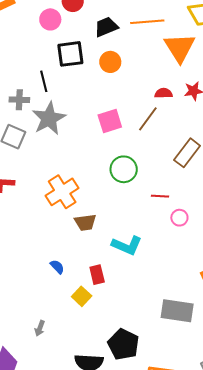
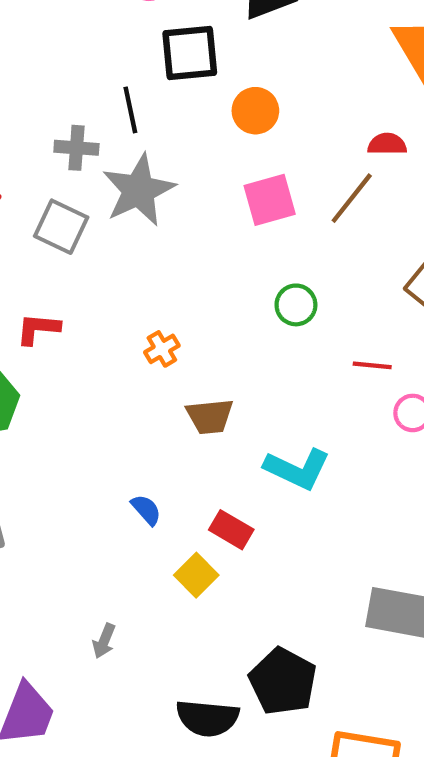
orange circle: (110, 62) -> (255, 111), moved
green circle: (124, 169) -> (296, 305), size x0.7
orange cross: (62, 192) -> (162, 349), size x0.5
red rectangle: (97, 275) -> (231, 530), turned -48

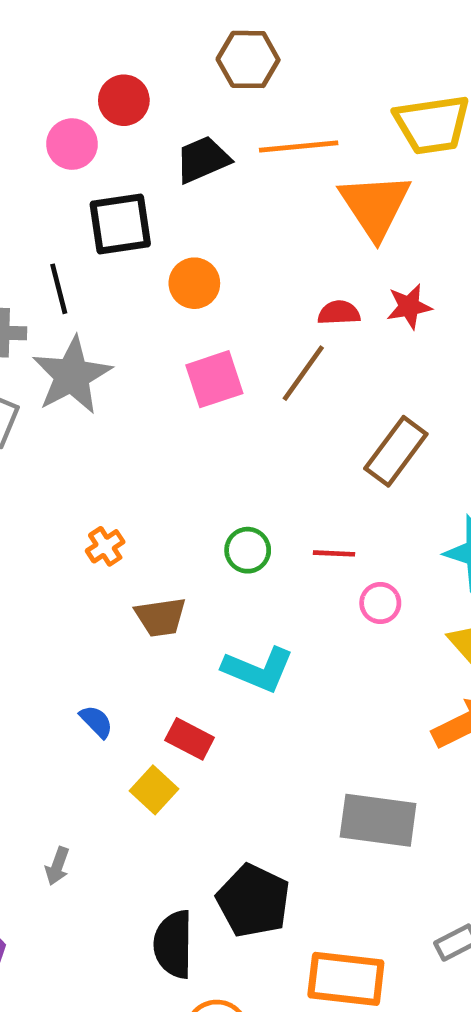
green circle: (296, 305) -> (248, 550), moved
black semicircle: (207, 718) -> (173, 944), turned 88

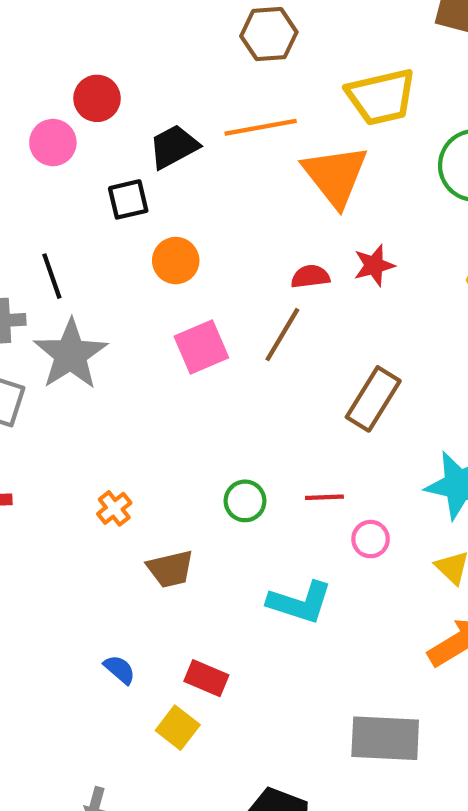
brown hexagon: (248, 59) -> (269, 34), moved
black square: (120, 224) -> (128, 199), moved, size x0.7
cyan L-shape: (258, 669) -> (300, 602), moved

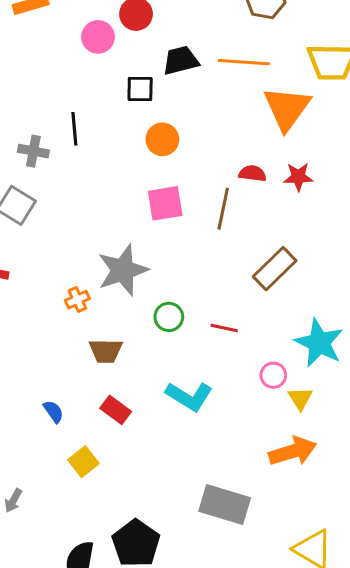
brown line: (282, 335) -> (223, 209), turned -33
gray star: (71, 354) -> (123, 270), moved
pink circle: (371, 539) -> (273, 375), moved
red rectangle: (206, 678) -> (116, 410), moved

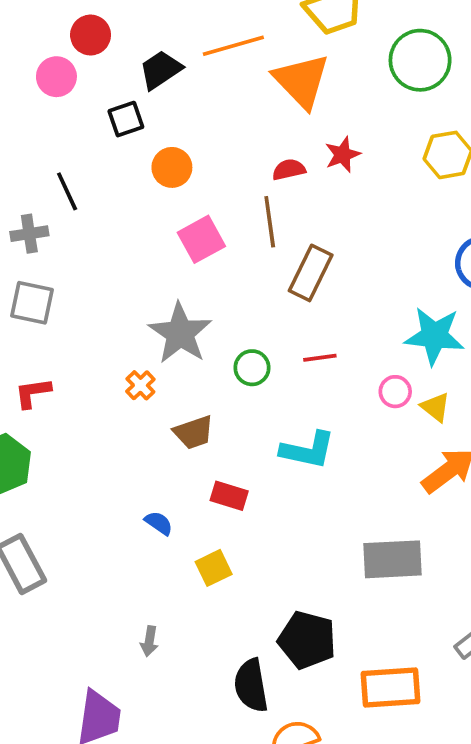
brown rectangle: (275, 269) -> (311, 273), moved
yellow square: (83, 462) -> (214, 568), turned 32

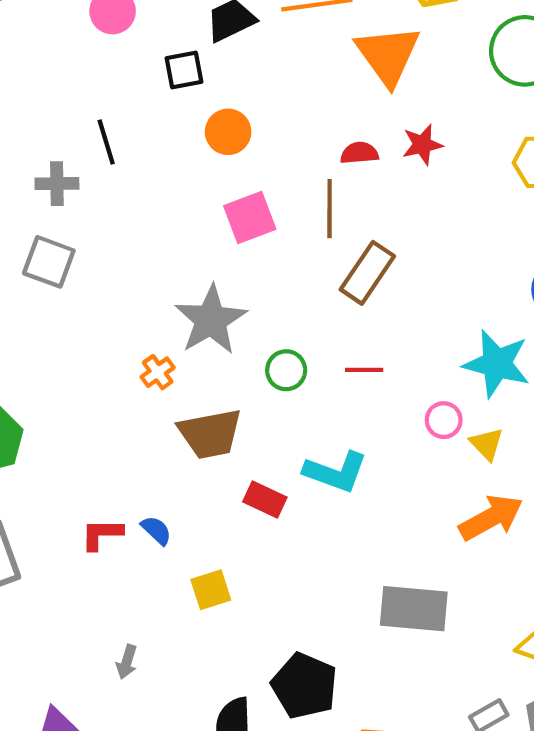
red L-shape: (33, 393) -> (102, 534), moved
brown trapezoid: (194, 432) -> (210, 434), size x1.4
red rectangle: (229, 496) -> (265, 499), moved

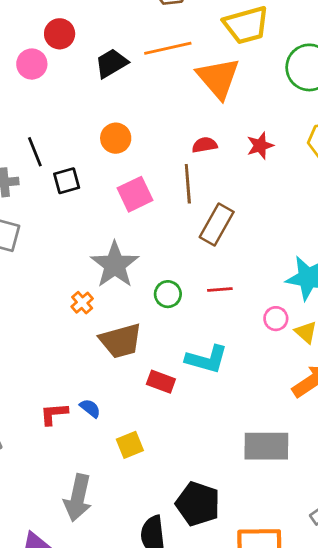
black square: (184, 70) -> (67, 181), moved
red star: (422, 145) -> (260, 146), moved
gray arrow: (127, 662) -> (78, 498), size x2.0

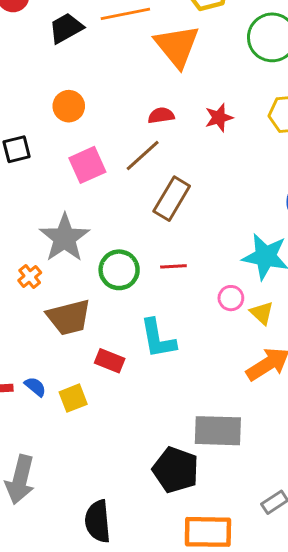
brown line: (188, 184) -> (143, 156), turned 51
green circle: (168, 294) -> (119, 270), size x1.4
cyan L-shape: (207, 359) -> (158, 339), turned 63
yellow square: (130, 445) -> (73, 398), moved
black pentagon: (198, 504) -> (176, 470), moved

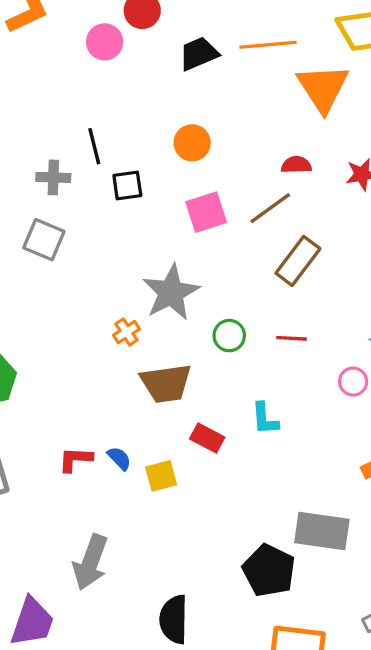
green circle: (119, 270) -> (229, 336), size x0.7
cyan L-shape: (158, 339) -> (265, 419), size x0.7

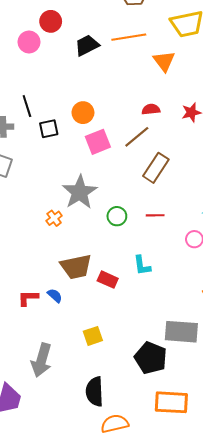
orange triangle: (323, 88) -> (164, 61), size x0.7
orange circle: (192, 143) -> (83, 113), moved
brown trapezoid: (166, 383) -> (76, 267), moved
yellow square: (161, 476) -> (93, 336), moved

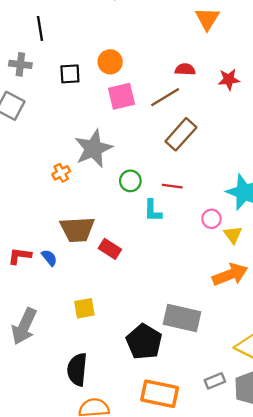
black line: (27, 106) -> (40, 28), moved
cyan L-shape: (142, 266) -> (153, 211), moved

